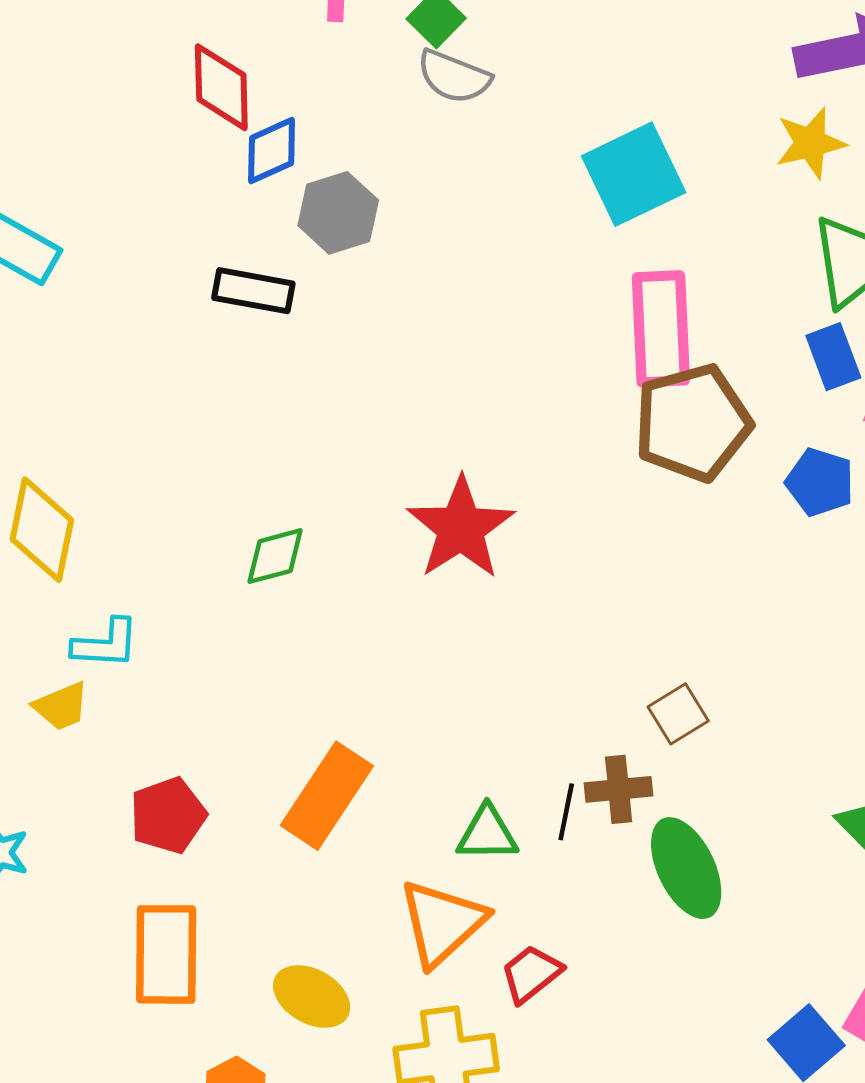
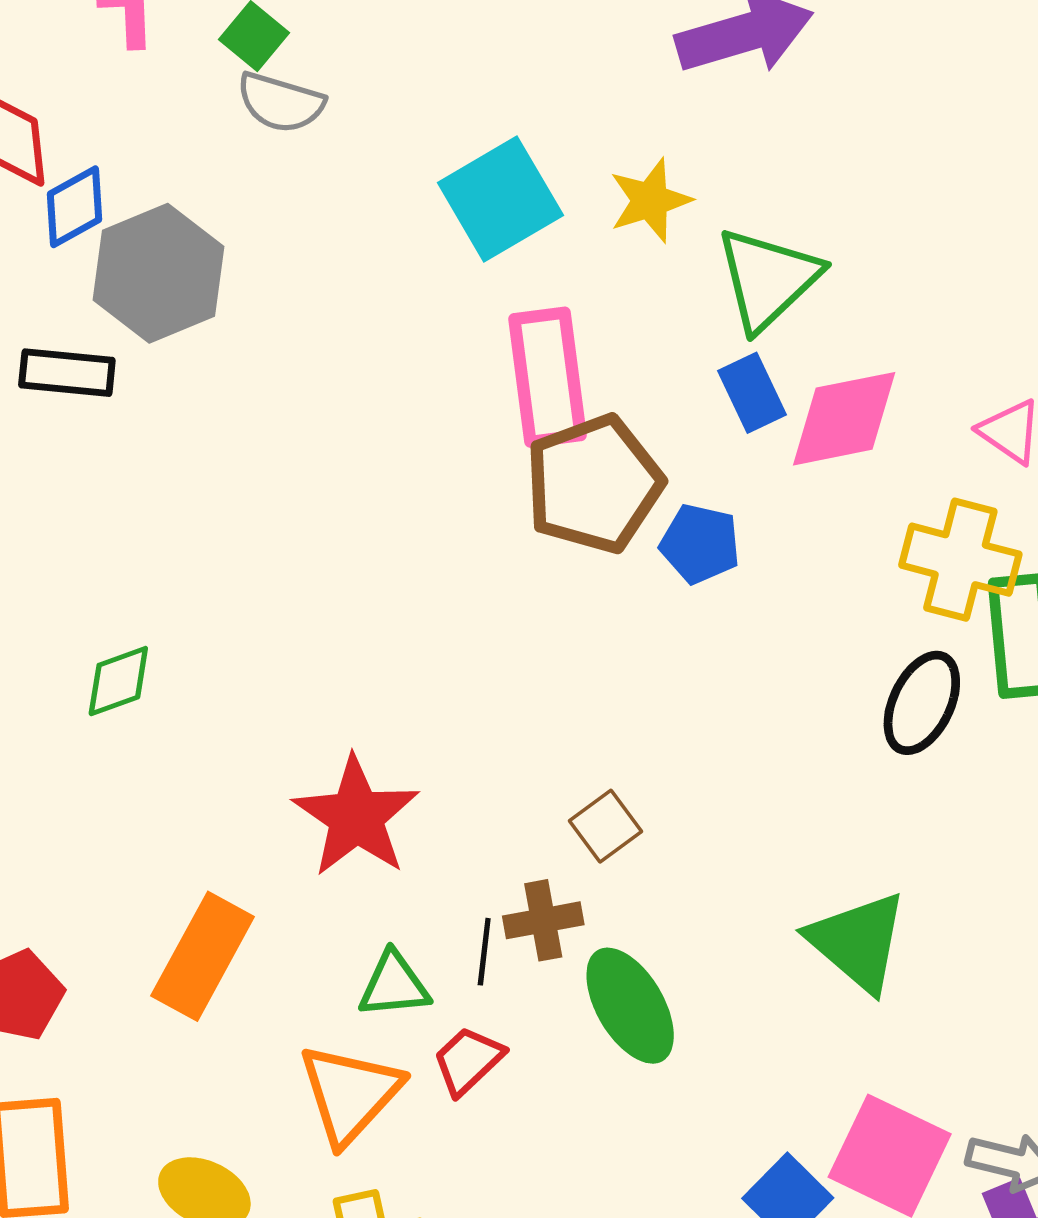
yellow star: (810, 143) -> (650, 201), moved
gray hexagon: (338, 213) -> (159, 273), size x1.4
blue pentagon: (820, 482) -> (700, 544), moved
red star: (461, 528) -> (356, 817), moved
red trapezoid: (531, 974) -> (468, 1061), moved

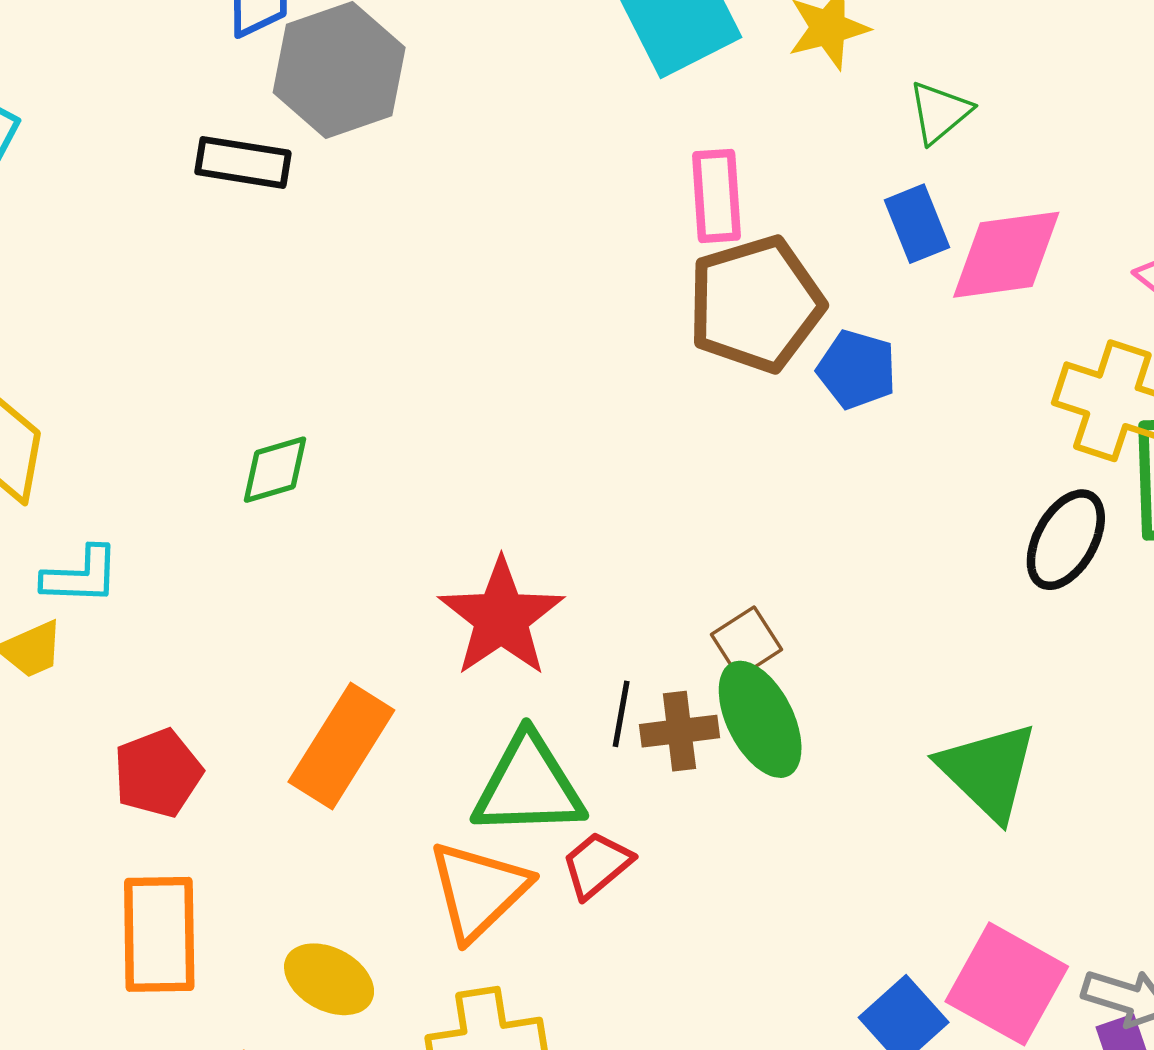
green triangle: (768, 279) -> (940, 112), size x0.6
pink rectangle: (548, 377) -> (716, 196), size x0.7
black line: (484, 952) -> (621, 714), moved
green triangle: (394, 985) -> (528, 786), size x1.6
green ellipse: (630, 1006) -> (760, 719), moved

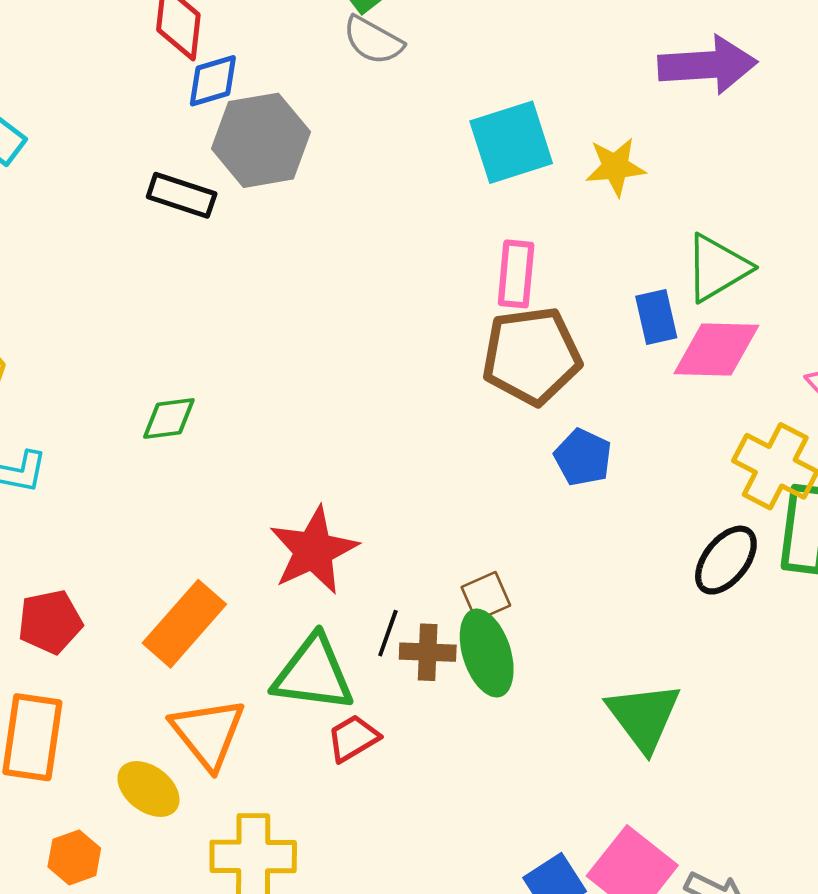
green triangle: (940, 112) -> (717, 268), moved, size x1.5
blue pentagon: (857, 369) -> (583, 457), moved
orange triangle: (478, 890) -> (208, 733), moved, turned -34

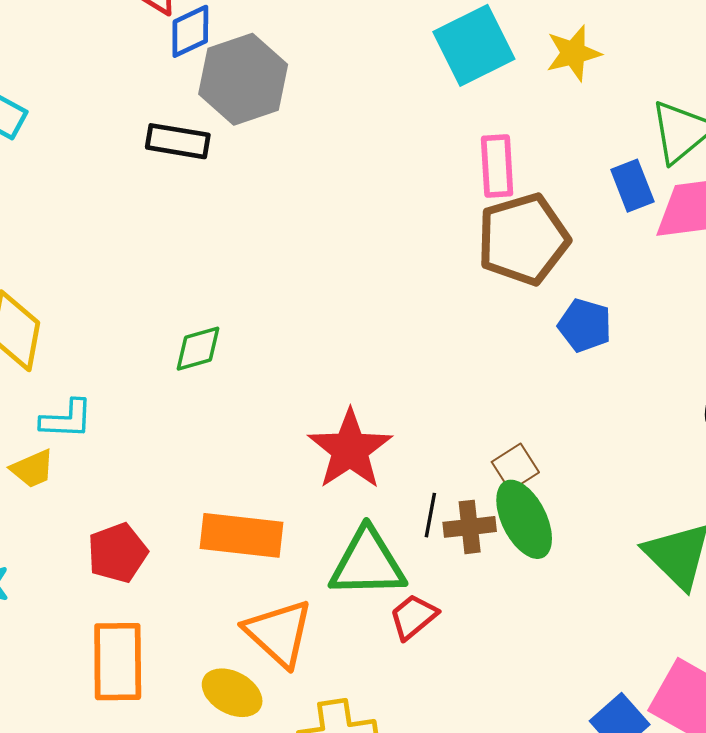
orange rectangle: (184, 624) -> (242, 535), turned 64

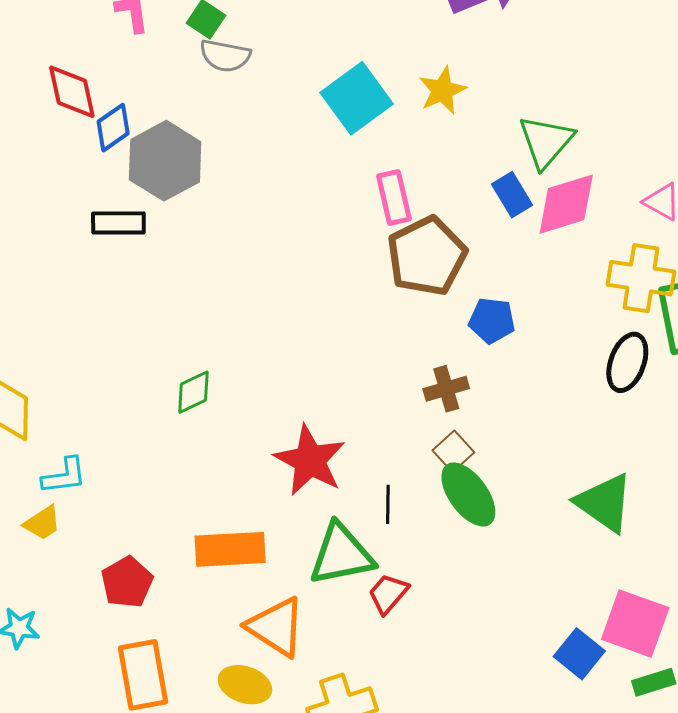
green diamond: (198, 349) -> (193, 392), moved
brown cross: (470, 527) -> (446, 389), moved

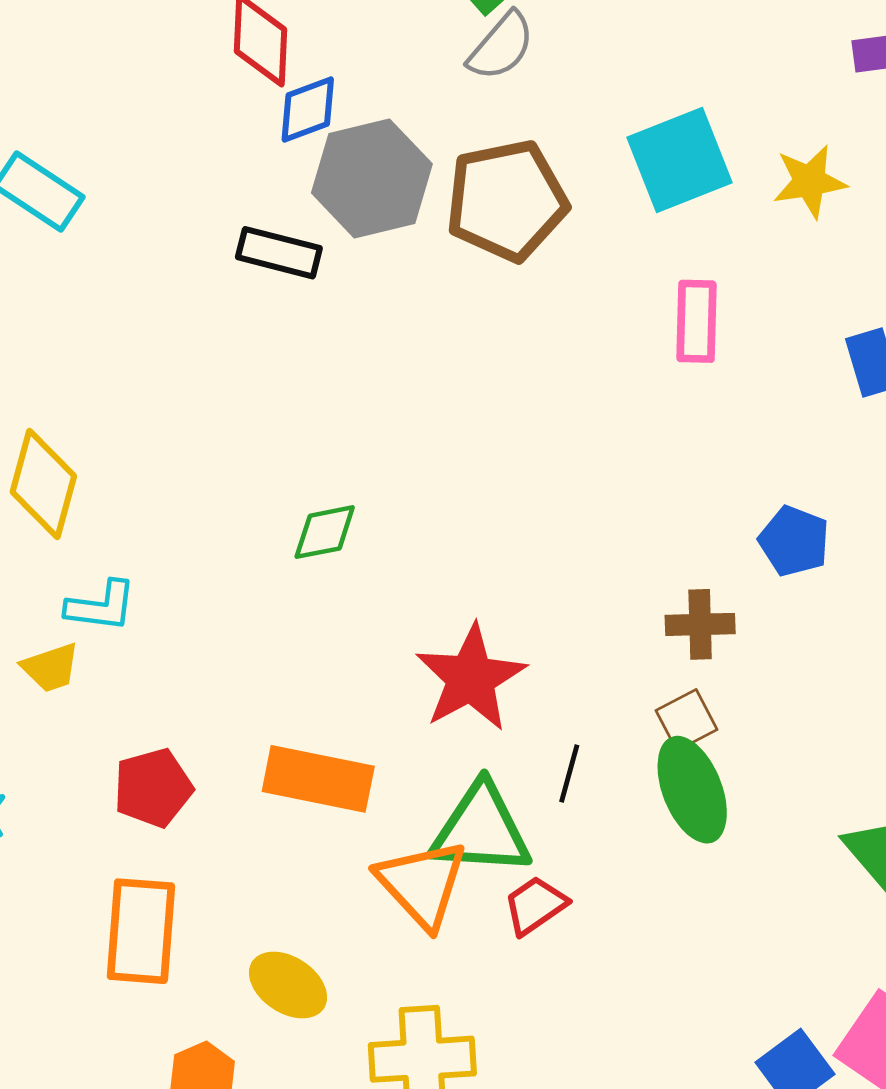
gray semicircle: (225, 56) -> (501, 46), turned -75
brown pentagon: (427, 256) -> (507, 200), moved
orange triangle: (276, 627) -> (422, 884), moved

